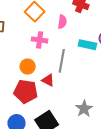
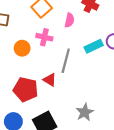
cyan rectangle: (87, 45) -> (94, 46), turned -42
orange circle: (28, 67) -> (22, 48), moved

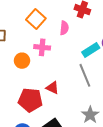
gray line: (66, 61) -> (85, 75), moved, turned -30

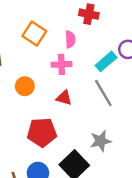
pink cross: (42, 47) -> (62, 64), moved
red triangle: (53, 88) -> (64, 98), moved
gray star: (90, 115) -> (101, 141), moved, turned 30

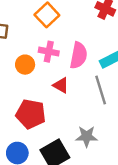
pink semicircle: (70, 39) -> (79, 55), moved, size x1.5
pink cross: (62, 64) -> (49, 52), moved

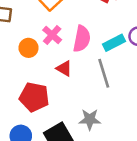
pink cross: (49, 52) -> (52, 35), turned 30

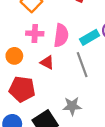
pink cross: (52, 35) -> (35, 33), turned -35
orange circle: (28, 48) -> (14, 56), moved

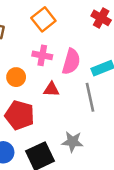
red triangle: (47, 62) -> (51, 89), turned -32

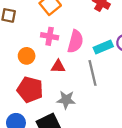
gray star: (72, 142) -> (66, 100), moved

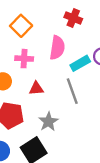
pink semicircle: (75, 41) -> (57, 48), moved
gray star: (66, 100) -> (48, 122), turned -30

